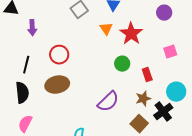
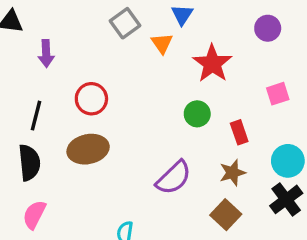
orange triangle: (106, 29) -> (162, 43), moved
black cross: (163, 112) -> (286, 199), moved

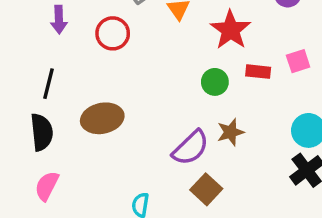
red circle: (91, 99) -> (113, 33), moved
red rectangle: (239, 132) -> (258, 72), moved, turned -65
brown star: (232, 173) -> (230, 132), moved
brown square: (226, 215) -> (206, 189), moved

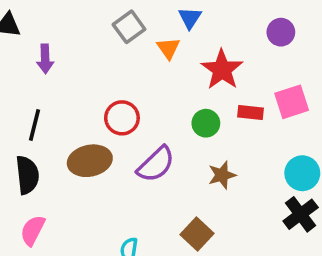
red circle: (113, 33) -> (122, 118), moved
pink square: (298, 61) -> (292, 102), size x1.4
purple semicircle: (191, 148) -> (156, 164), moved

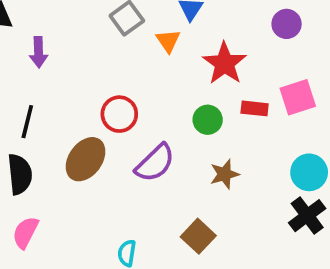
brown ellipse: (90, 161) -> (86, 159), turned -42

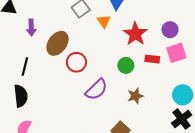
purple circle: (287, 24) -> (170, 30), moved
brown ellipse: (86, 159) -> (58, 43), moved

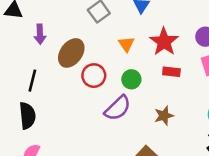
orange triangle: (104, 21) -> (126, 44), moved
red rectangle: (152, 59) -> (171, 72), moved
green circle: (126, 65) -> (131, 79), moved

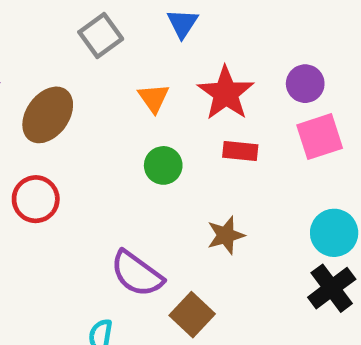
red circle: (94, 76) -> (36, 199), moved
purple semicircle: (118, 108) -> (137, 274), moved, turned 80

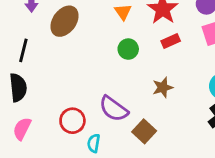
red rectangle: (240, 151) -> (171, 41), turned -30
red circle: (36, 199) -> (72, 121), moved

